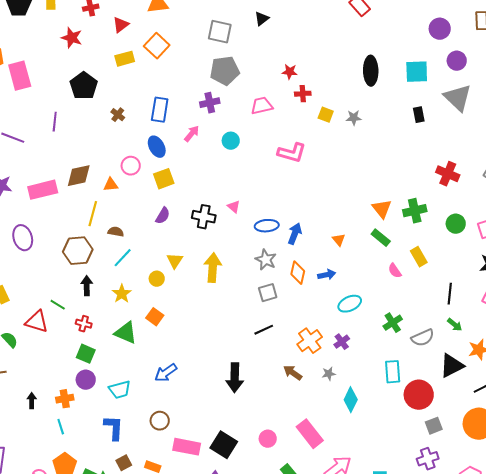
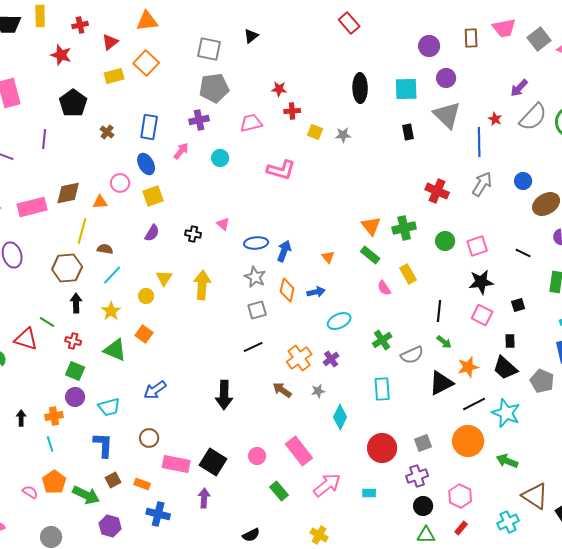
black cross: (204, 217) -> (193, 234), size x0.7
red circle: (419, 395) -> (382, 448), moved

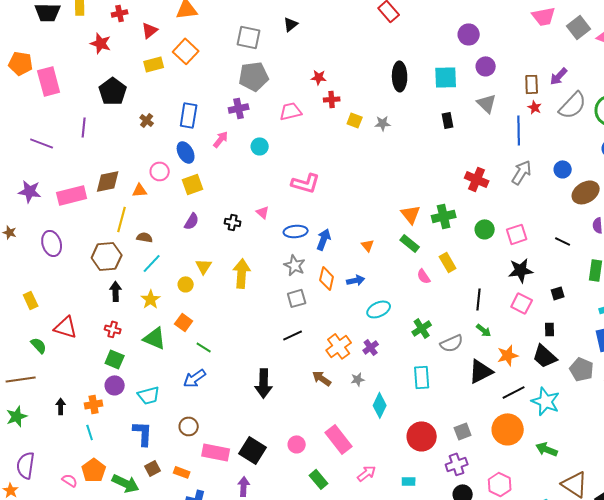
brown rectangle: (471, 38) -> (532, 84), moved
gray triangle: (447, 115) -> (487, 103), size x0.7
pink L-shape: (281, 170) -> (306, 183), moved
green line: (47, 322) -> (204, 347), moved
pink arrow: (327, 485) -> (367, 473), size x0.7

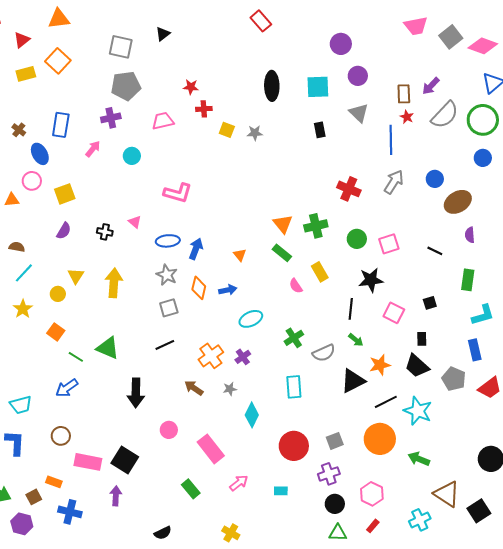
blue ellipse: (186, 152) -> (40, 154), moved
black star: (521, 270) -> (371, 280), moved
green triangle: (155, 338) -> (108, 348), moved
pink circle: (297, 444) -> (169, 430), moved
brown square: (153, 468) -> (34, 497), moved

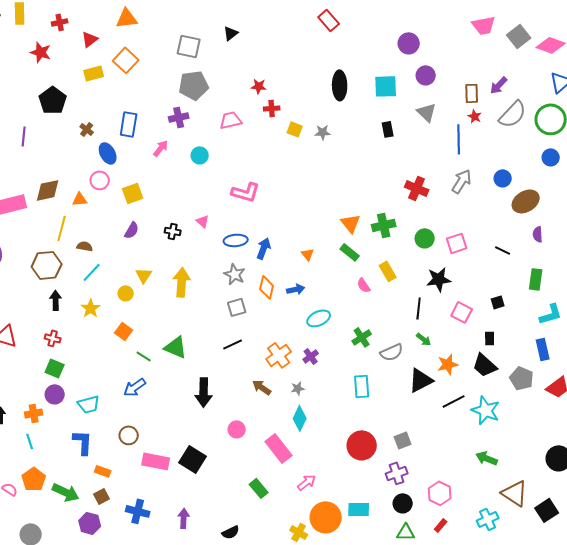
cyan diamond: (252, 415) -> (300, 418), moved
orange circle: (380, 439) -> (326, 517), moved
orange rectangle: (54, 482) -> (103, 471), moved
cyan rectangle: (281, 491) -> (359, 509), moved, size x1.5
purple arrow: (116, 496) -> (184, 518), moved

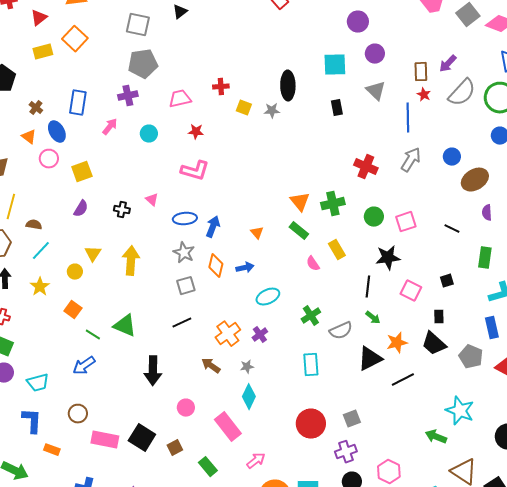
black ellipse: (340, 85) -> (288, 86), moved
red star: (259, 86) -> (196, 132), moved
orange triangle: (80, 199) -> (29, 137), moved, turned 42
cyan star: (486, 410) -> (460, 411), moved
brown square: (102, 496) -> (175, 448), moved

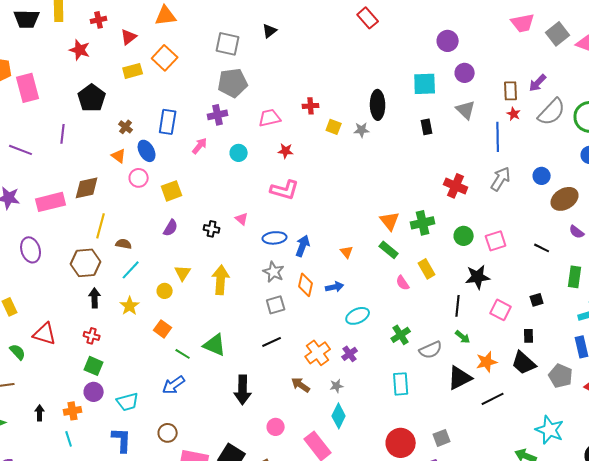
purple semicircle: (487, 213) -> (577, 232), turned -49

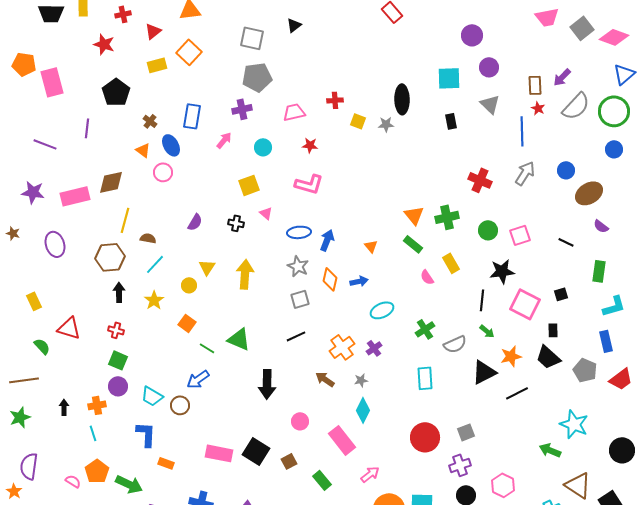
yellow square: (172, 191) -> (249, 185), moved
pink square: (501, 310) -> (525, 304), size x1.4
cyan trapezoid: (128, 402) -> (152, 396), turned 45
brown circle: (168, 433) -> (180, 405), moved

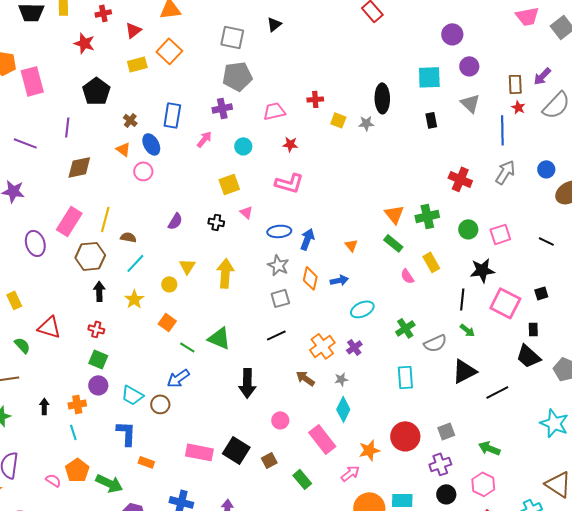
brown diamond: (111, 182) -> (79, 167), moved
pink rectangle: (75, 196) -> (69, 221), moved, turned -44
orange star: (511, 356) -> (369, 450), moved
green arrow: (550, 450) -> (489, 448), moved

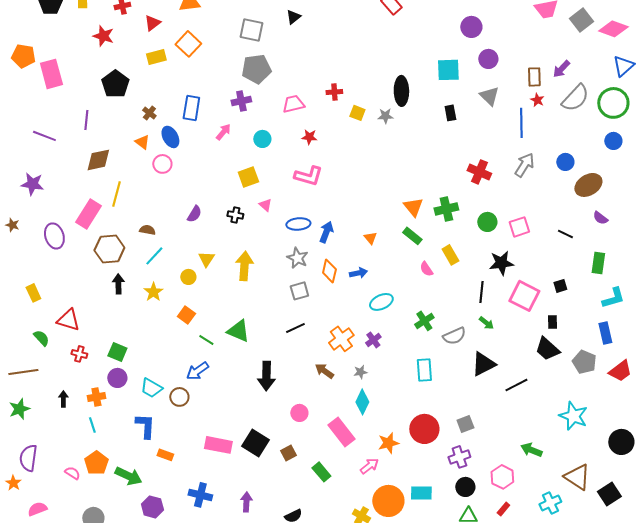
yellow line: (105, 219) -> (116, 194), moved
red cross: (96, 329) -> (79, 354), moved
green arrow: (489, 448) -> (531, 450), moved

